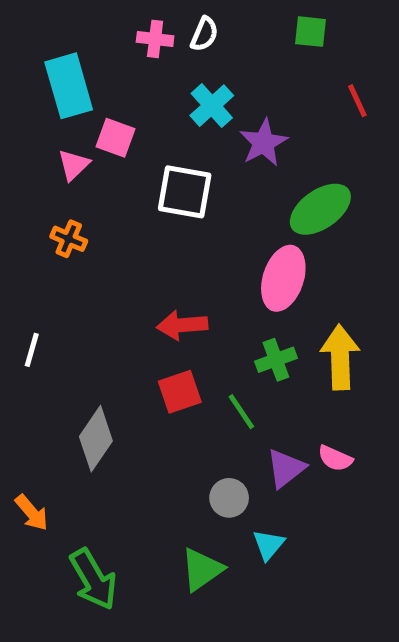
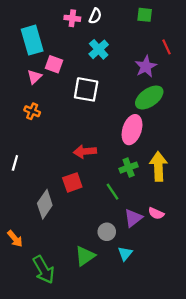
purple star: (264, 143) -> (146, 66), moved
red square: (180, 392) -> (72, 182), moved
green triangle: (202, 569) -> (85, 256), moved

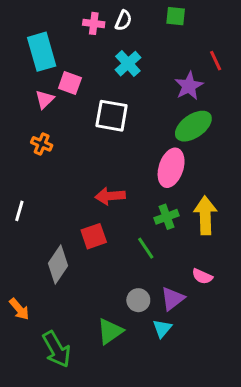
green square: (145, 15) -> (176, 16), moved
purple triangle: (133, 218) -> (173, 299), moved

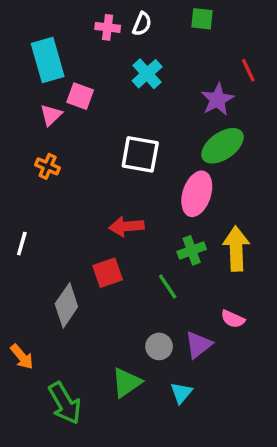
white square: (112, 116) -> (140, 154), moved
cyan triangle: (162, 328) -> (181, 393), moved

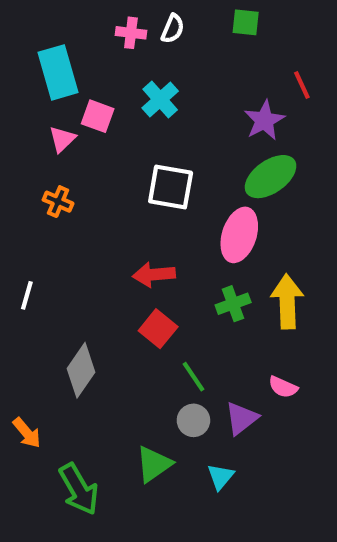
cyan cross: (147, 74) -> (160, 100), moved
red square: (108, 273) -> (158, 329), moved, turned -32
green line: (168, 286) -> (193, 377), moved

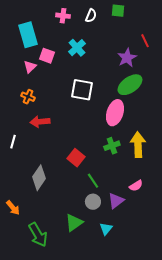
white semicircle: (173, 29) -> (91, 16), moved
red arrow: (154, 275) -> (40, 122), moved
pink semicircle: (283, 387) -> (136, 186), turned -56

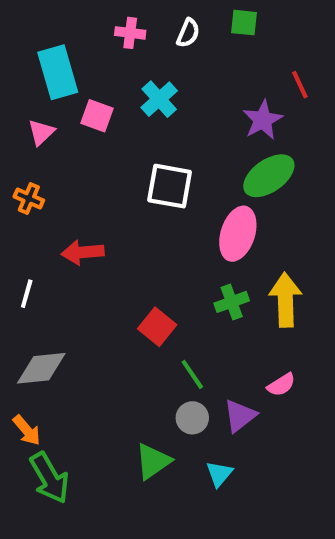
pink triangle: (30, 67) -> (41, 132), moved
orange cross: (28, 97) -> (29, 198), moved
gray diamond: (39, 178) -> (41, 368), moved, turned 50
green arrow: (38, 235) -> (50, 478), moved

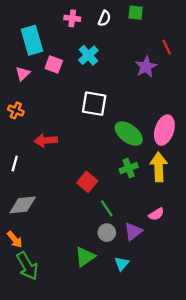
green ellipse: (269, 176) -> (129, 134), moved, turned 72
pink ellipse: (238, 234) -> (164, 130), moved

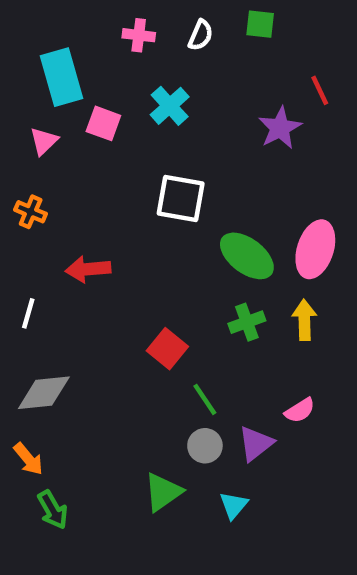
yellow arrow: (159, 167) -> (304, 320), size x0.7
green arrow: (27, 266) -> (53, 510), size x0.7

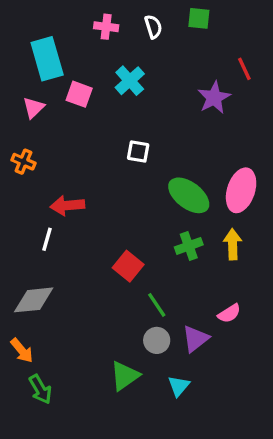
white semicircle: (201, 35) -> (153, 27), turned -40
white square: (181, 199) -> (138, 152), size x0.6
white line: (28, 313) -> (47, 239), moved

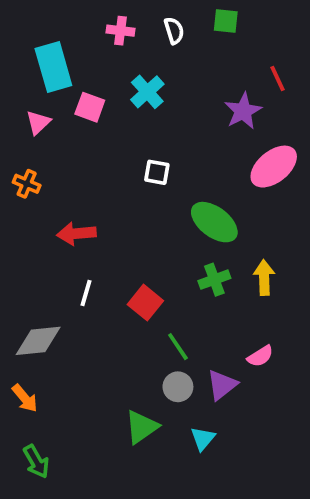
pink ellipse: (241, 190) -> (274, 167), moved, turned 33
white line: (47, 239) -> (86, 293), moved
green arrow: (40, 389) -> (36, 461), moved

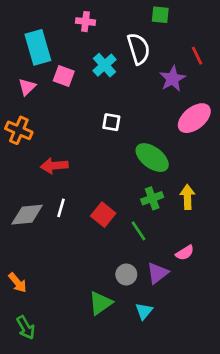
white semicircle: (174, 31) -> (139, 49), moved, size x1.6
orange cross: (27, 184) -> (19, 130), size x1.4
gray diamond: (38, 341) -> (27, 215), moved
green line: (178, 347) -> (139, 231), moved

